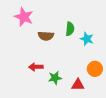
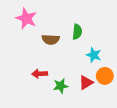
cyan star: (87, 39) -> (94, 55), moved
red triangle: (78, 85) -> (86, 83), moved, turned -32

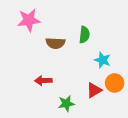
pink star: (26, 18) -> (29, 20), turned -30
green star: (61, 86) -> (66, 104), moved

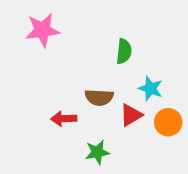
brown semicircle: (55, 43) -> (99, 97), moved
red triangle: (94, 90) -> (131, 115), moved

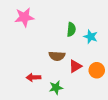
cyan star: (150, 89) -> (91, 37), moved
red arrow: (64, 119) -> (33, 77), moved

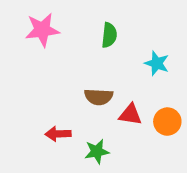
green semicircle: (71, 29) -> (109, 35), moved
red triangle: (75, 66) -> (130, 114), turned 40

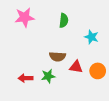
red arrow: (58, 134) -> (26, 78), moved
green star: (97, 151) -> (48, 76), moved

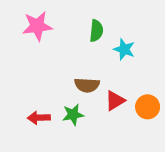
cyan star: (91, 37) -> (124, 49), moved
red triangle: (76, 67) -> (115, 101), turned -40

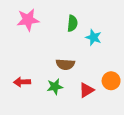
red triangle: (115, 101) -> (86, 90), moved
red arrow: (39, 118) -> (22, 82), moved

